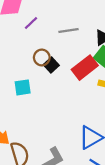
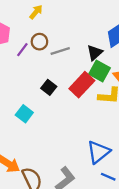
brown circle: (42, 57) -> (39, 42), moved
cyan square: (23, 87) -> (24, 114), turned -35

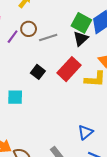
green square: (99, 71) -> (81, 23), moved
cyan square: (24, 114) -> (15, 97), turned -35
blue triangle: (98, 152) -> (85, 132), size x0.7

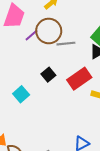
brown circle: (29, 29) -> (49, 31), size x1.6
cyan square: (15, 97) -> (21, 94), turned 35

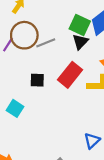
black square: (48, 75) -> (37, 80), turned -32

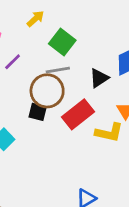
green square: (80, 25) -> (62, 42), moved
brown circle: (24, 35) -> (47, 91), moved

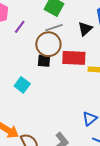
red rectangle: (78, 114) -> (74, 58), turned 50

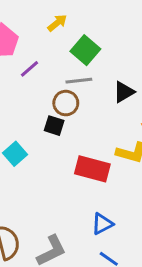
brown circle: (48, 44) -> (66, 103), size x0.7
red rectangle: (74, 58) -> (92, 169), moved

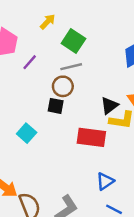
black triangle: (124, 92) -> (109, 105), moved

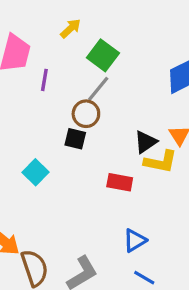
purple line: (30, 62) -> (44, 80), turned -35
gray line: (71, 67) -> (98, 89), turned -40
red rectangle: (91, 137) -> (120, 182), size x0.7

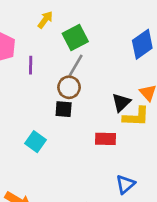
green square: (103, 55) -> (75, 37), turned 35

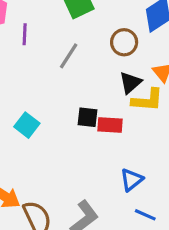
gray line: (76, 65) -> (69, 56), moved
brown circle: (69, 87) -> (124, 42), moved
black square: (64, 109) -> (87, 117), moved

